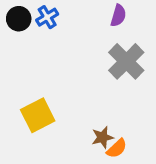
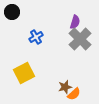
purple semicircle: (118, 16) -> (75, 22), moved
blue cross: (47, 17) -> (36, 37), moved

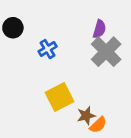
black circle: (12, 12) -> (13, 28), moved
yellow square: (24, 73) -> (60, 97), moved

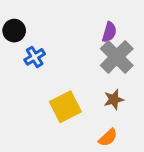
blue cross: (48, 49) -> (35, 57), moved
brown star: (86, 116) -> (114, 99), moved

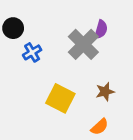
gray cross: (117, 57) -> (83, 44), moved
yellow square: (65, 107) -> (60, 98), turned -36

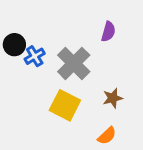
black circle: (13, 28) -> (14, 45), moved
gray cross: (83, 44) -> (74, 63), moved

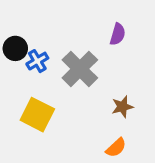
yellow square: (65, 105) -> (37, 115), moved

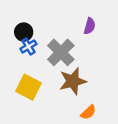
black circle: (15, 48) -> (24, 32), moved
brown star: (122, 107) -> (73, 81), moved, size x1.6

